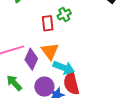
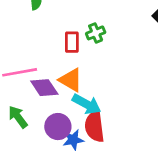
orange triangle: (50, 51) -> (71, 80), turned -30
purple diamond: (31, 59) -> (44, 88), turned -65

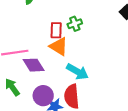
orange triangle: (71, 80) -> (59, 46), moved
cyan arrow: (87, 104) -> (77, 72), moved

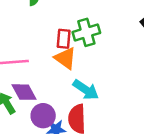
green cross: (75, 24) -> (86, 32), size x1.5
purple diamond: (34, 65) -> (24, 92), moved

